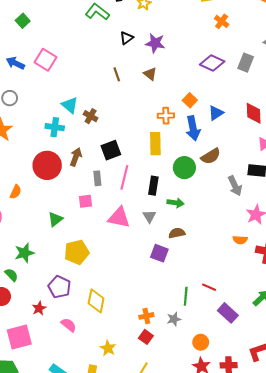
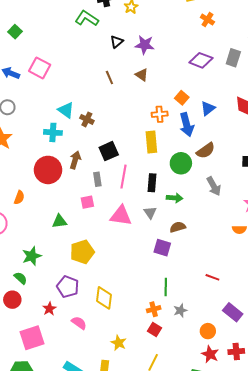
gray arrow: (235, 186) -> (214, 186), moved
green triangle: (55, 219) -> (59, 221), turned 35
green line: (186, 296) -> (166, 287), moved
purple rectangle: (228, 313) -> (233, 312), moved

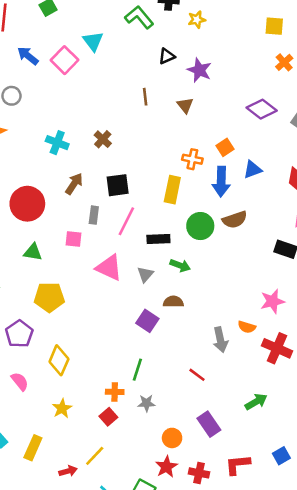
cyan triangle: (66, 110) -> (93, 41), moved
red circle: (48, 170) -> (27, 204), moved
black rectangle: (152, 183) -> (158, 239), turned 66
gray arrow: (214, 186) -> (220, 340), moved
yellow star: (119, 343) -> (62, 408), moved

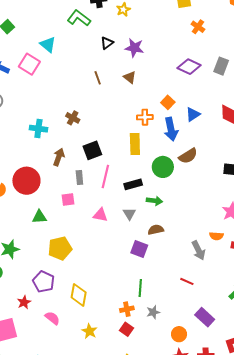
pink triangle: (109, 268) -> (100, 215), size x0.7

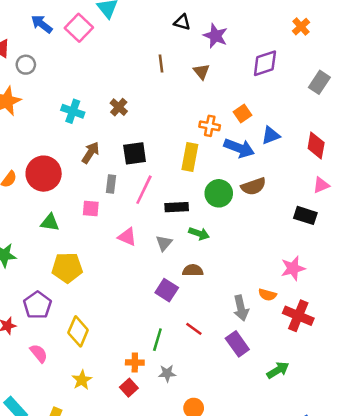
black triangle: (107, 43) -> (182, 22), turned 40
purple diamond: (189, 67) -> (265, 63), moved, turned -55
blue arrow: (171, 129) -> (239, 148), turned -70
red line: (187, 281) -> (194, 329), moved
purple rectangle: (205, 317) -> (237, 344), moved

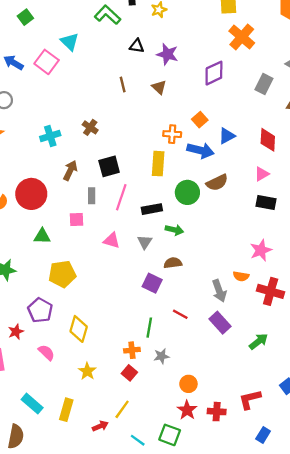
orange cross: (301, 27) -> (242, 37), size x1.6
cyan cross: (73, 111) -> (50, 136), turned -30
pink triangle: (321, 185) -> (262, 174), moved

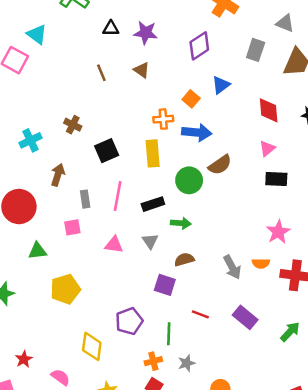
blue triangle: (227, 136) -> (221, 85), moved
black square: (109, 166) -> (107, 151), moved
gray arrow: (219, 291) -> (232, 267), moved
purple pentagon: (40, 310) -> (129, 321), moved, turned 30

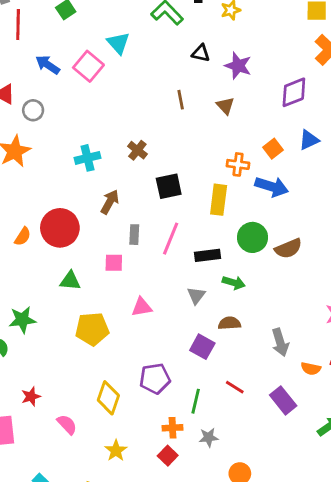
brown semicircle: (220, 165) -> (288, 248), moved
pink triangle: (114, 245) -> (142, 307), moved, turned -30
orange semicircle: (261, 263) -> (311, 369), moved

